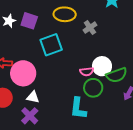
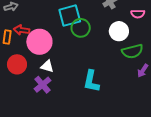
white circle: (102, 66) -> (119, 31), moved
pink semicircle: (87, 72) -> (138, 14), moved
green circle: (93, 88) -> (81, 28), moved

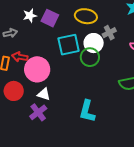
green circle: (81, 28) -> (90, 57), moved
white circle: (119, 31) -> (94, 43), moved

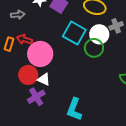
cyan square: (69, 45) -> (74, 33), turned 35
red circle: (14, 91) -> (28, 75), moved
cyan L-shape: (87, 111) -> (74, 109), moved

